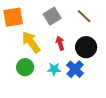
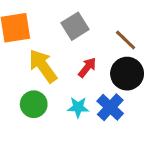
brown line: (84, 16) -> (126, 40), moved
red arrow: (60, 43) -> (87, 67), turned 56

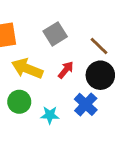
yellow arrow: (43, 66) -> (27, 69), turned -32
cyan star: (78, 107) -> (50, 115), moved

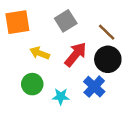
yellow arrow: (27, 69) -> (40, 53), size x0.7
red arrow: (66, 70) -> (76, 54), size x1.5

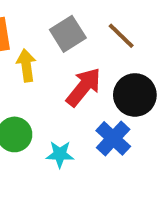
brown line: (107, 32) -> (121, 36), moved
yellow arrow: (40, 53) -> (26, 65), moved, turned 60

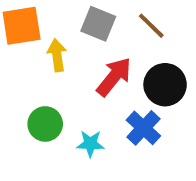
gray square: (68, 34) -> (98, 24), turned -36

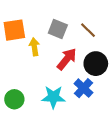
green circle: (45, 124) -> (14, 99), moved
cyan star: (90, 144) -> (53, 97), size x1.5

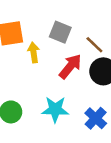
brown line: (88, 30) -> (94, 45), moved
blue cross: (84, 88) -> (96, 118), moved

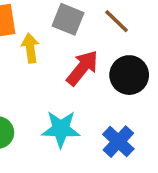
brown line: (94, 45) -> (117, 21), moved

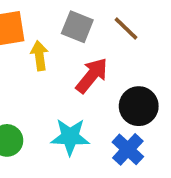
black circle: (129, 75) -> (139, 106), moved

